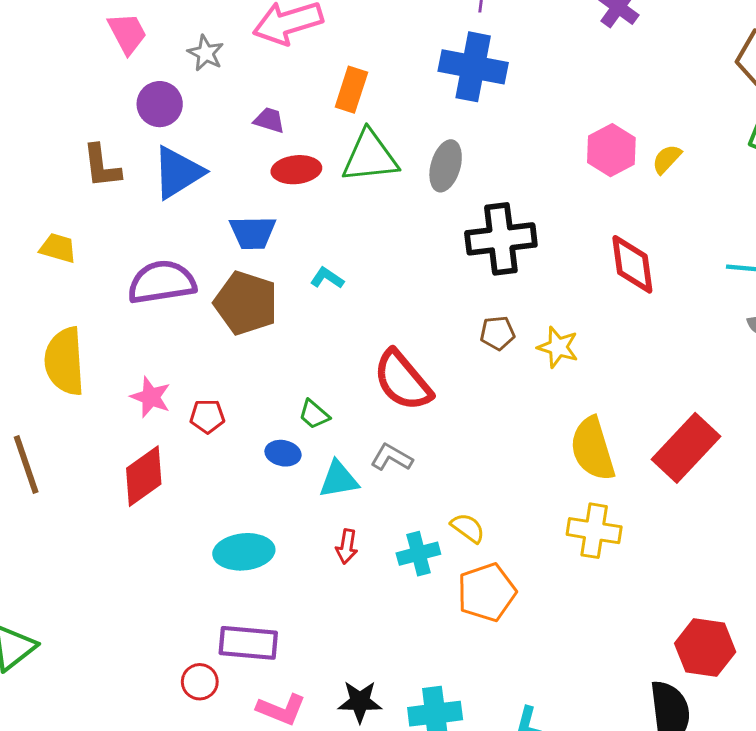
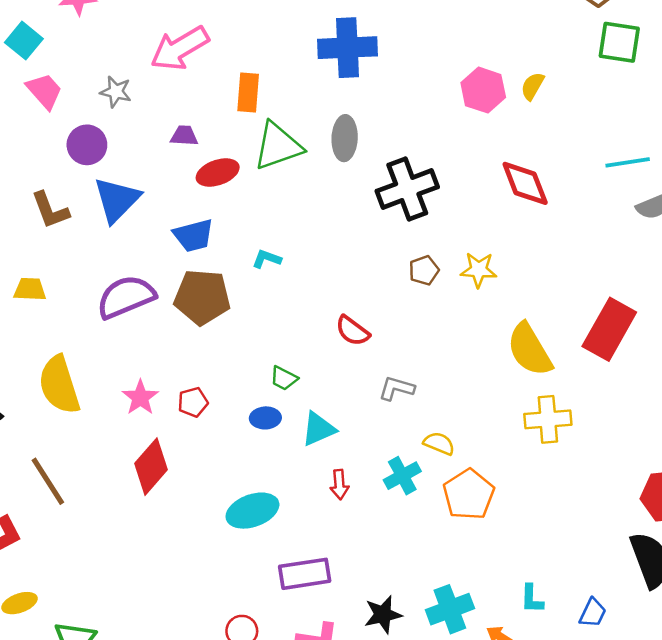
red semicircle: (402, 380) -> (352, 331), size x0.6
pink star: (151, 397) -> (140, 397), turned 30
gray L-shape: (392, 457) -> (397, 388), moved
purple rectangle: (248, 643) -> (305, 574), moved

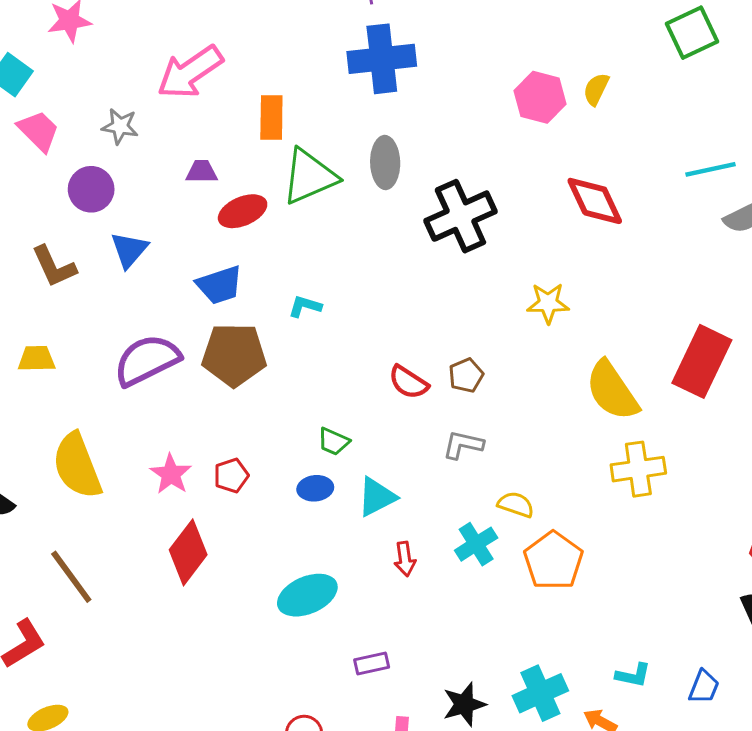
green square: (619, 42) -> (692, 33), turned -30
blue triangle: (117, 200) -> (129, 250), size x0.7
brown pentagon: (424, 270) -> (466, 375), moved
purple rectangle: (305, 574) -> (372, 664), size x0.6
cyan L-shape: (532, 599) -> (633, 675), turned -76

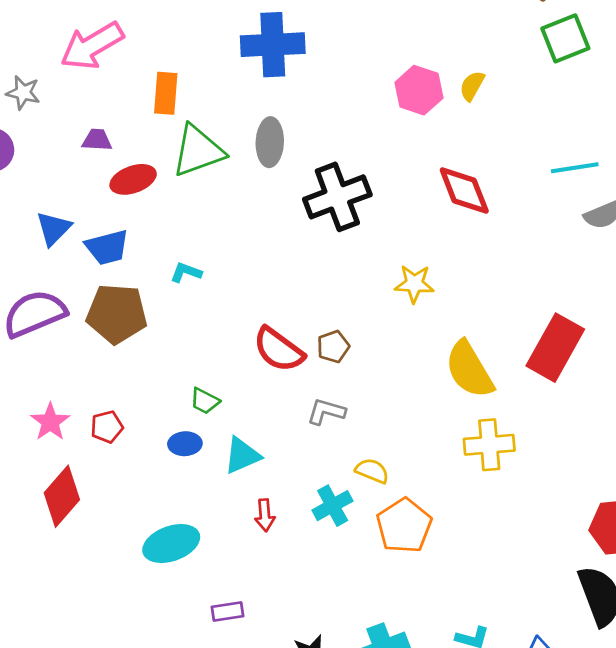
blue triangle: (129, 250) -> (54, 228), moved
red semicircle: (408, 382) -> (279, 350), size x1.4

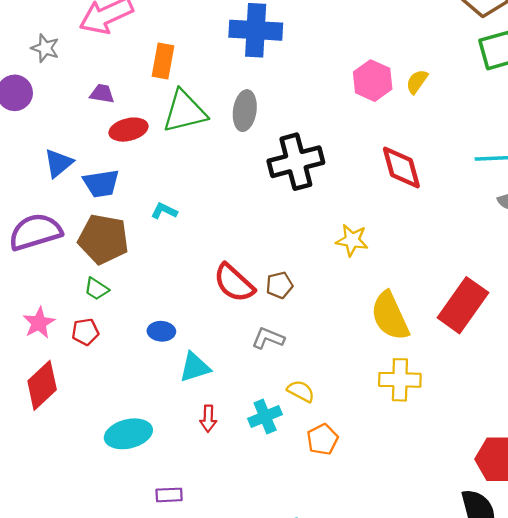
green trapezoid: (205, 401) -> (96, 289), moved
blue ellipse: (185, 444) -> (161, 331), moved
orange pentagon: (404, 526) -> (322, 439), size x0.7

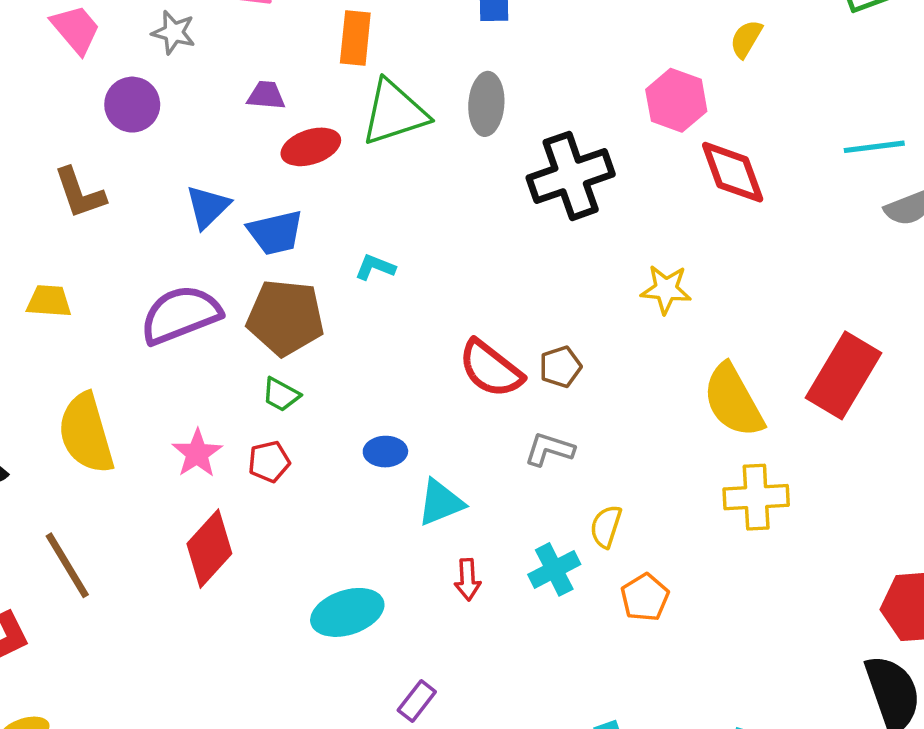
pink hexagon: (373, 81) -> (676, 100), moved
yellow semicircle: (301, 391) -> (606, 526), turned -96
purple rectangle: (169, 495) -> (417, 701), turned -45

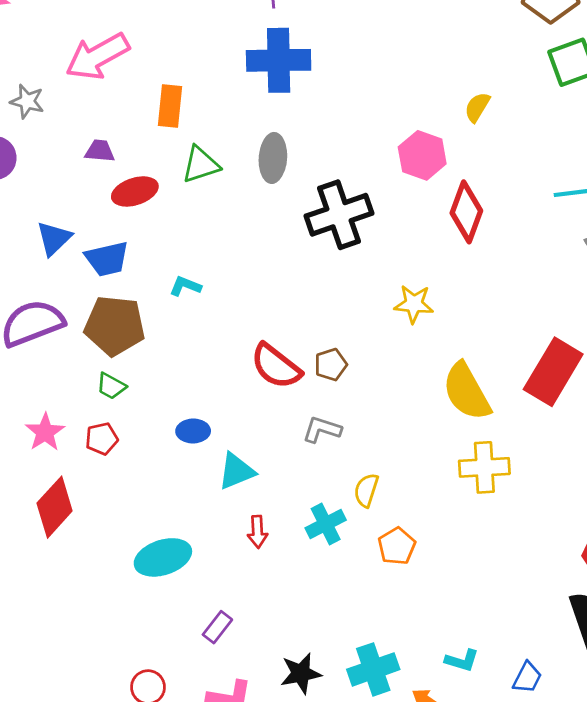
green triangle: (394, 113) -> (201, 165), size x0.7
red diamond: (733, 172) -> (466, 212), turned 40

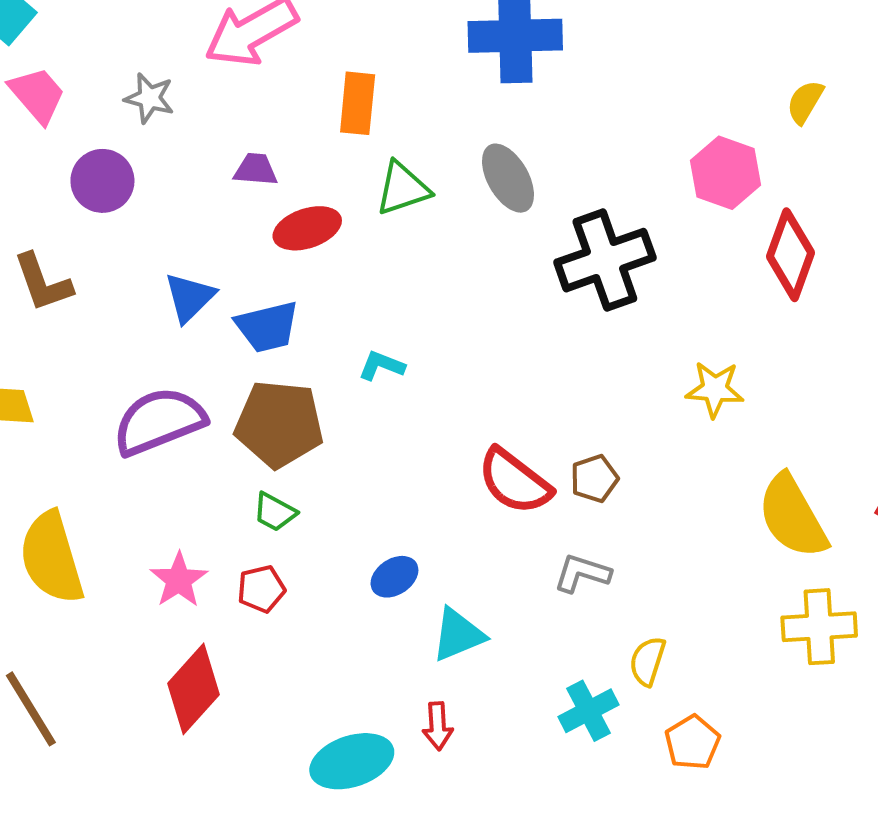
gray ellipse: (273, 158) -> (508, 178), turned -33
blue ellipse: (193, 431) -> (394, 577), turned -32
red arrow: (257, 532) -> (438, 726), moved

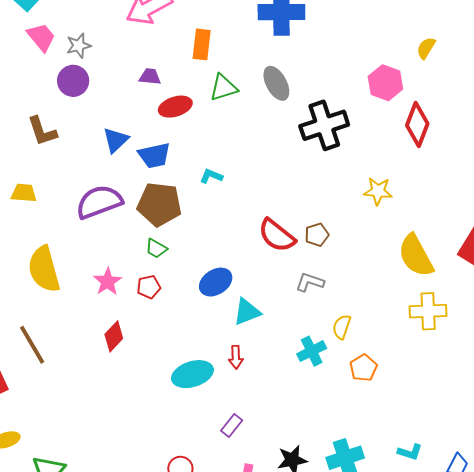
gray star: (149, 98) -> (79, 46), moved, turned -30
blue ellipse: (394, 577) -> (216, 282), size x1.4
red diamond: (193, 689) -> (114, 336), size x0.7

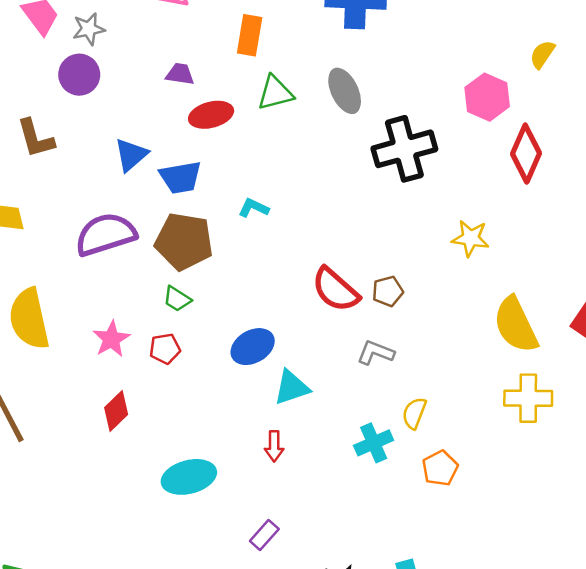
cyan ellipse: (192, 374) -> (189, 477), moved

